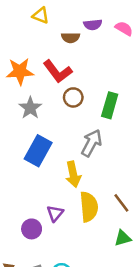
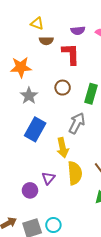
brown semicircle: (71, 38) -> (46, 41), moved
red L-shape: (58, 71) -> (71, 54), moved, turned -145

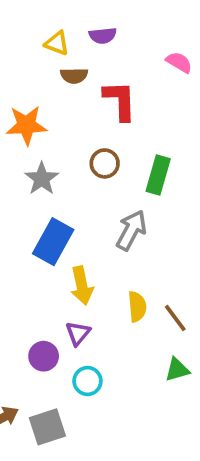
purple semicircle: (78, 31) -> (103, 36), moved
yellow arrow: (63, 148) -> (82, 286), moved
yellow semicircle: (75, 173) -> (137, 307), moved, size x0.7
cyan circle: (53, 225) -> (87, 381), moved

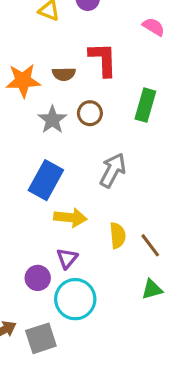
brown semicircle: (74, 76) -> (64, 74), moved
green rectangle: (158, 175) -> (145, 105), moved
gray star: (42, 179) -> (52, 120), moved
yellow arrow: (82, 286) -> (70, 218), turned -72
cyan circle: (87, 381) -> (75, 299), size x1.6

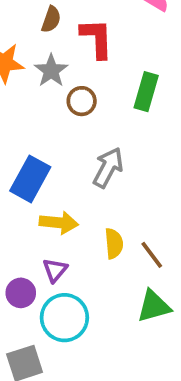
brown semicircle: (64, 74) -> (51, 19), moved, turned -70
gray star: (52, 120) -> (51, 71), moved
green triangle: (152, 289) -> (154, 306), size x1.4

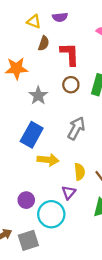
gray star: (51, 71) -> (38, 96), moved
brown circle: (82, 101) -> (71, 85), moved
purple triangle: (55, 270) -> (69, 192), moved

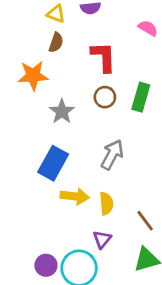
brown semicircle: (44, 43) -> (56, 43), moved
yellow semicircle: (80, 172) -> (106, 203), moved
purple circle: (26, 200) -> (46, 265), moved

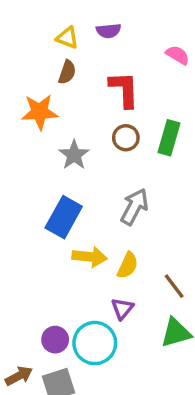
yellow semicircle: (106, 203) -> (128, 265), turned 30

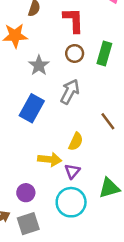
gray arrow: (134, 207) -> (70, 92), moved
yellow arrow: (90, 257) -> (50, 159), moved
brown line: (174, 286) -> (108, 121), moved
cyan circle: (95, 343) -> (71, 202), moved

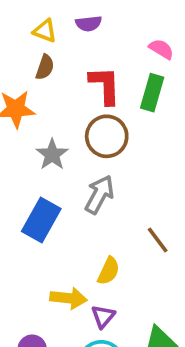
brown circle: (75, 53) -> (107, 136), size x1.5
green rectangle: (104, 53) -> (152, 93), moved

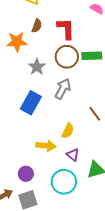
brown semicircle: (45, 67) -> (37, 26), moved
green rectangle: (152, 93) -> (92, 56), moved, turned 72
purple triangle: (103, 316) -> (73, 155), moved, turned -32

